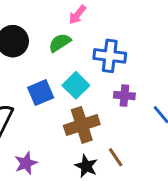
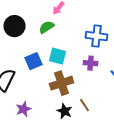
blue cross: (110, 56) -> (96, 36), moved
cyan square: (76, 85) -> (58, 56), turned -30

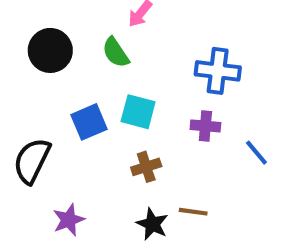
green semicircle: (46, 27) -> (116, 53), turned -91
brown cross: (62, 83) -> (146, 167), size x0.6
brown line: (84, 105) -> (193, 212), turned -48

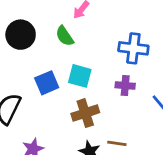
brown cross: (146, 167) -> (85, 113), size x1.4

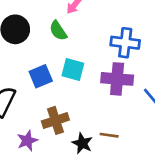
purple cross: (125, 86) -> (117, 79), size x1.6
brown cross: (85, 113) -> (55, 120), moved

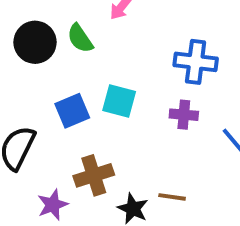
green semicircle: (58, 31) -> (80, 38), moved
purple cross: (117, 79) -> (184, 115), size x0.6

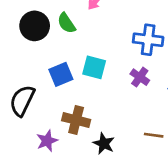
purple cross: (184, 115) -> (140, 77), turned 30
brown cross: (94, 175) -> (76, 120), turned 32
brown line: (172, 197) -> (154, 135), moved

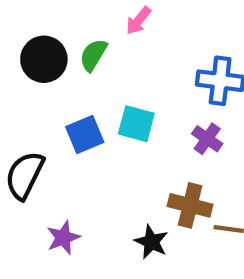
green semicircle: (66, 23) -> (93, 55), turned 65
brown cross: (76, 120) -> (190, 205), moved

